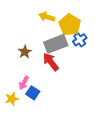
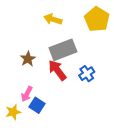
yellow pentagon: (70, 25) -> (97, 19), moved
blue cross: (80, 40) -> (87, 74), moved

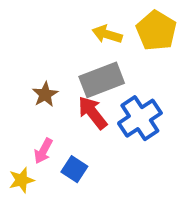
yellow arrow: (53, 19) -> (107, 34), moved
blue cross: (87, 74) -> (140, 118), size x1.6
blue square: (37, 105) -> (74, 169), moved

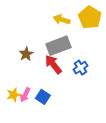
blue cross: (140, 118) -> (80, 68), size x0.6
pink arrow: (43, 151) -> (25, 95), moved
yellow star: (21, 180) -> (14, 95), moved

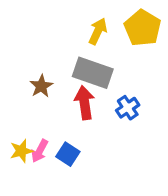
yellow arrow: (62, 20) -> (98, 31), turned 98
gray rectangle: (59, 46) -> (93, 73), turned 40
red arrow: (53, 64) -> (84, 103), turned 30

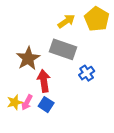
yellow arrow: (98, 31) -> (66, 21), turned 30
brown star: (41, 86) -> (28, 58), size x1.5
red arrow: (84, 103) -> (44, 81), moved

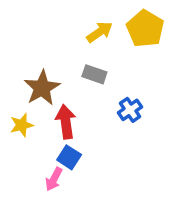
gray rectangle: (63, 49) -> (94, 74), size x0.6
yellow star: (15, 102) -> (22, 125), moved
pink arrow: (27, 102) -> (54, 179), moved

